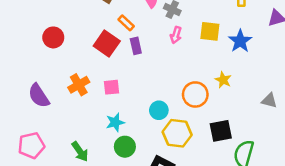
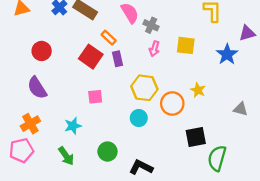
blue star: (240, 41) -> (227, 54), moved
orange cross: (79, 85) -> (30, 124), moved
purple semicircle: (39, 96) -> (37, 88), moved
cyan star: (115, 122) -> (73, 126), moved
yellow hexagon: (177, 133) -> (144, 88), moved

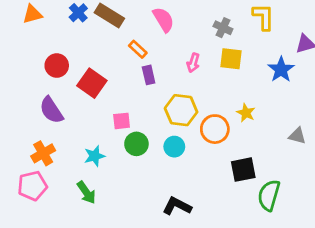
gray cross: (151, 25) -> (223, 28), moved
red square: (91, 57) -> (92, 83), moved
green circle: (107, 152) -> (136, 144), moved

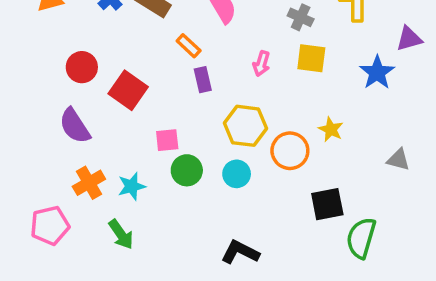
orange cross: (43, 153) -> (89, 183), moved

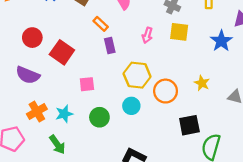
purple semicircle: (75, 126) -> (28, 75), turned -35
yellow star: (331, 129) -> (202, 83), moved
green circle: (187, 170) -> (99, 117), moved

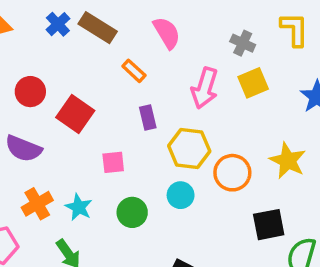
yellow square: (179, 32) -> (253, 83), turned -30
pink arrow: (147, 35) -> (205, 88), size x1.6
purple rectangle: (110, 46) -> (148, 117), moved
yellow star: (202, 83) -> (288, 161), size x1.5
cyan star: (64, 114) -> (79, 207), turned -30

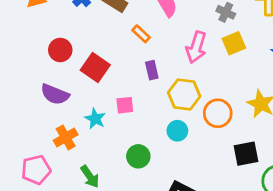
cyan star: (79, 207) -> (95, 119), moved
green circle: (132, 212) -> (138, 156), moved

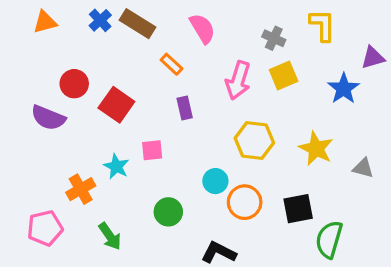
purple semicircle: (55, 94) -> (48, 118), moved
yellow hexagon: (184, 94) -> (254, 140), moved
orange circle: (218, 113) -> (245, 202), moved

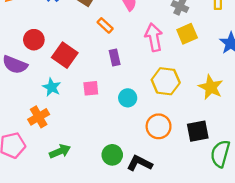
pink arrow: (238, 80) -> (154, 37), turned 152
cyan star: (116, 166) -> (52, 87), moved
cyan circle: (215, 181) -> (128, 98), moved
green circle: (168, 212) -> (112, 155), moved
green arrow: (110, 236) -> (60, 151), turned -78

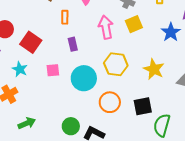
orange rectangle: (105, 25) -> (65, 17), turned 48
cyan circle: (128, 98) -> (84, 78), size x1.6

